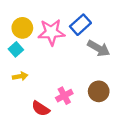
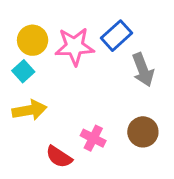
gray arrow: (99, 48) -> (143, 70), turned 40
yellow arrow: (20, 76) -> (29, 110), size x1.5
pink cross: (64, 96) -> (93, 138), turned -35

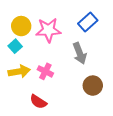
blue rectangle: (116, 36) -> (88, 22), moved
gray arrow: (143, 70) -> (80, 53), moved
pink cross: (93, 138) -> (45, 71), moved

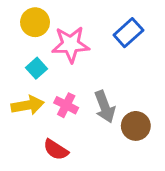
yellow circle: (21, 26) -> (35, 22), moved
cyan square: (15, 46) -> (37, 68), moved
gray arrow: (80, 53) -> (105, 107), moved

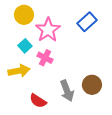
pink star: (71, 44) -> (48, 30), turned -30
pink cross: (66, 105) -> (45, 58), moved
gray arrow: (105, 107) -> (67, 91), moved

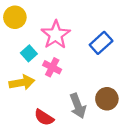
yellow circle: (24, 15) -> (15, 17), moved
blue rectangle: (87, 22) -> (101, 43), moved

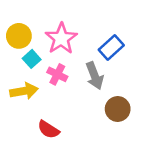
yellow circle: (15, 17) -> (19, 36), moved
gray arrow: (78, 106) -> (95, 76), moved

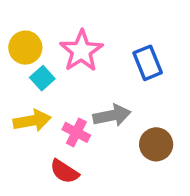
blue rectangle: (111, 47) -> (148, 63), turned -70
pink cross: (57, 74) -> (76, 132), moved
gray arrow: (95, 76) -> (112, 115), moved, turned -80

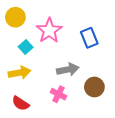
yellow circle: (25, 48) -> (15, 17), moved
pink cross: (76, 132) -> (58, 94), moved
red semicircle: (64, 172) -> (21, 103), moved

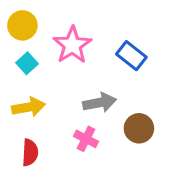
blue rectangle: (89, 38) -> (131, 56), turned -30
cyan square: (26, 47) -> (27, 63), moved
red semicircle: (21, 103) -> (30, 153), turned -120

